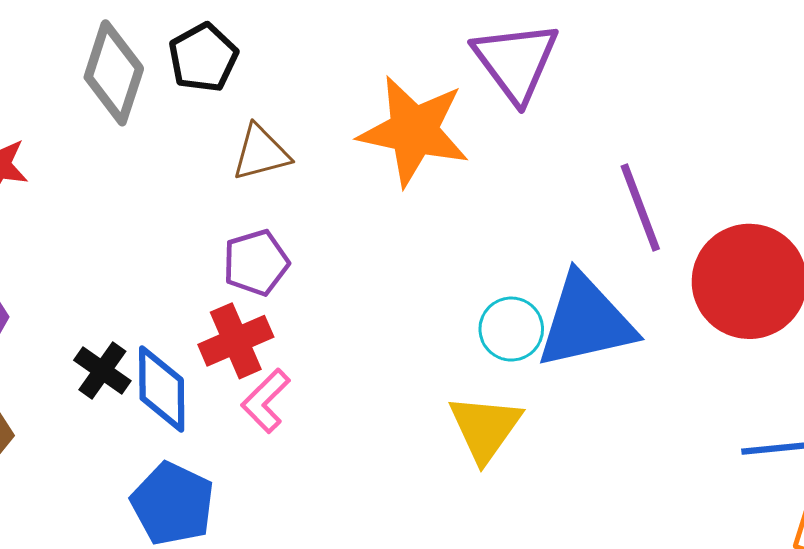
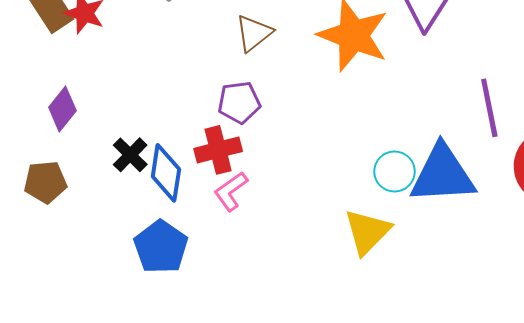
brown triangle: (261, 153) -> (254, 33), turned -33

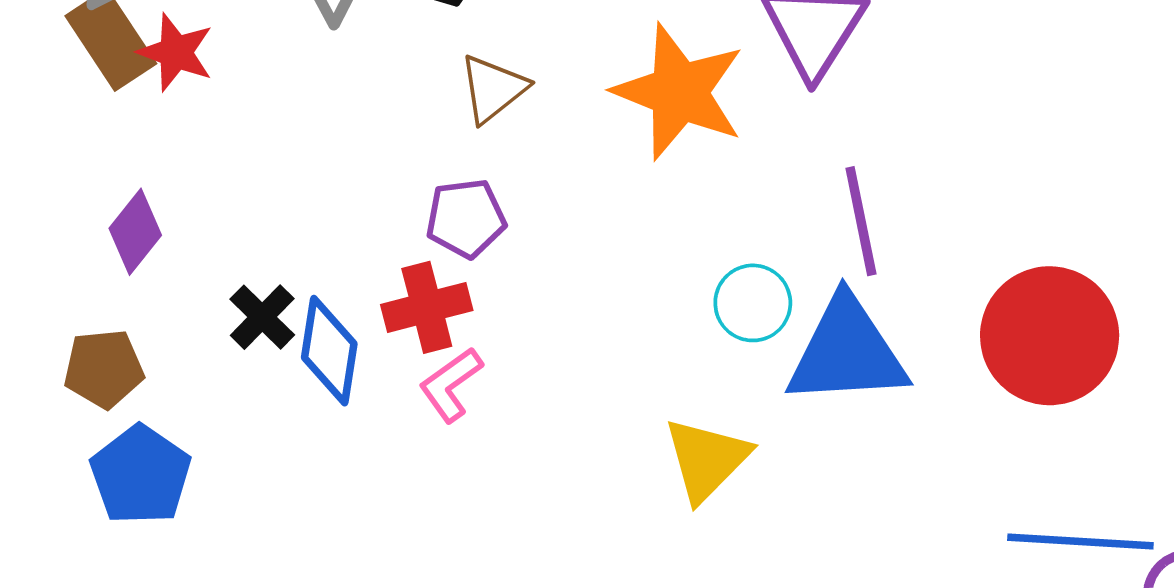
purple line: (489, 108) -> (861, 221), moved
cyan circle: (394, 172) -> (753, 303), moved
blue pentagon: (161, 247) -> (141, 475), moved

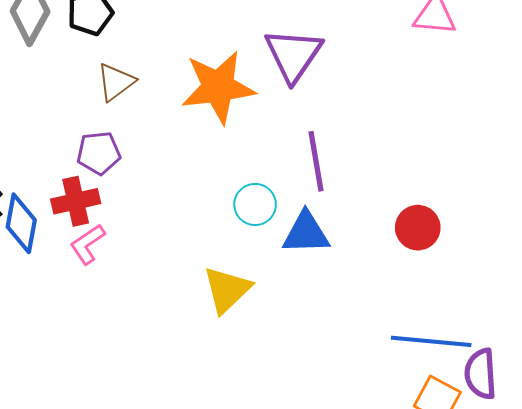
orange star: (679, 92) -> (218, 87), turned -30
red circle: (1050, 336) -> (418, 228), size x0.6
blue triangle: (847, 352) -> (306, 233), size x0.7

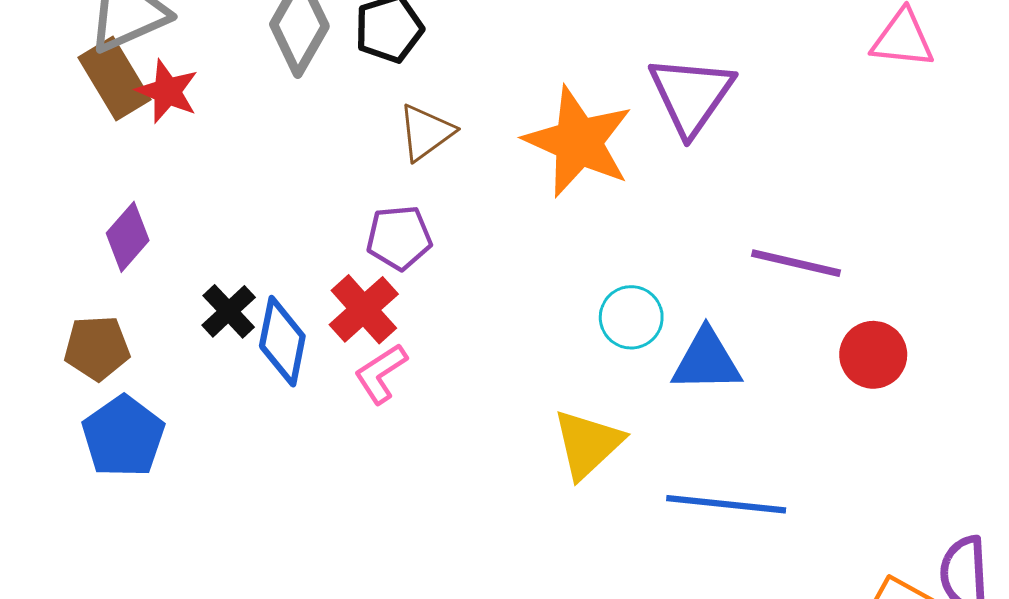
orange star: (218, 87) -> (578, 142), turned 30
purple line: (316, 161) -> (796, 263), moved, turned -68
red cross: (76, 201) -> (364, 309), turned -30
blue line: (431, 341) -> (726, 504), moved

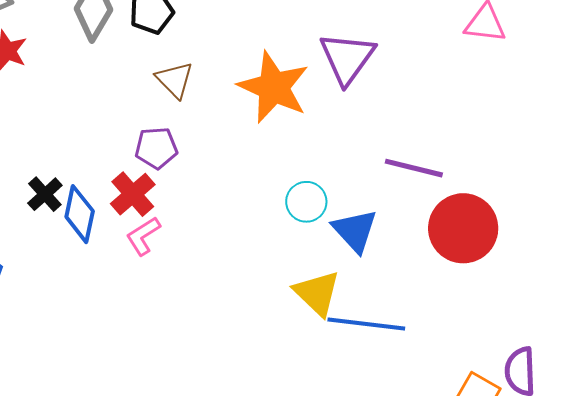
brown triangle: (426, 132) -> (175, 80), turned -39
red circle: (873, 355) -> (463, 228), size x1.6
blue triangle: (707, 361) -> (355, 231), turned 48
yellow triangle: (588, 444) -> (317, 293), moved, turned -34

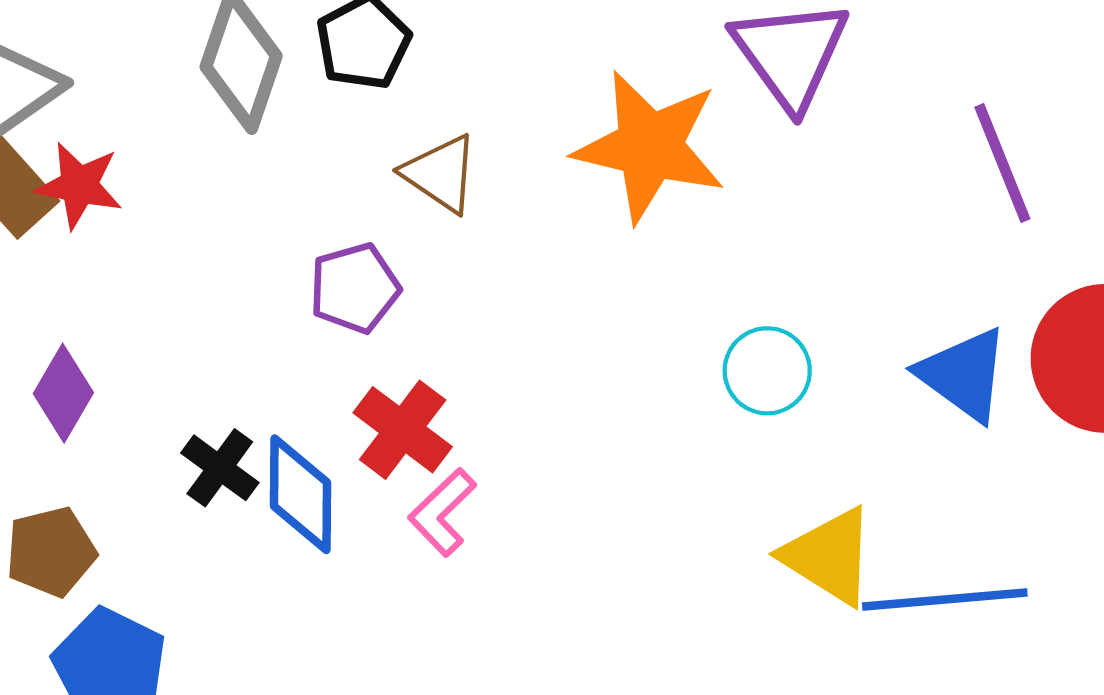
purple pentagon: (156, 148) -> (355, 288), moved
purple line: (414, 168) -> (1002, 163), moved, turned 66
blue triangle: (355, 231) -> (964, 374), moved

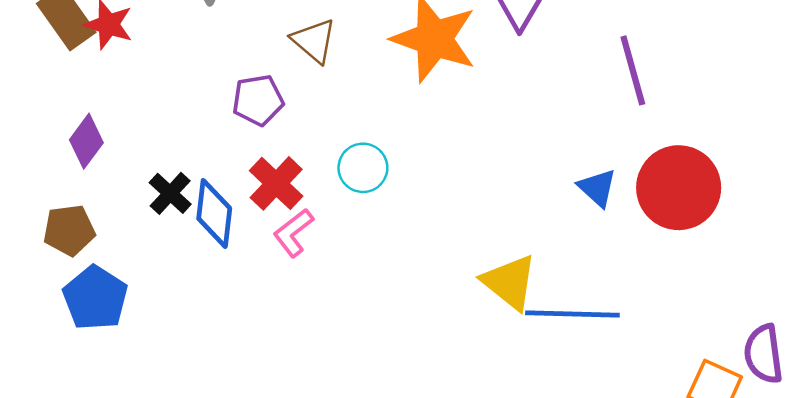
cyan circle: (767, 371) -> (363, 168), moved
blue triangle: (964, 374) -> (597, 188), size x0.7

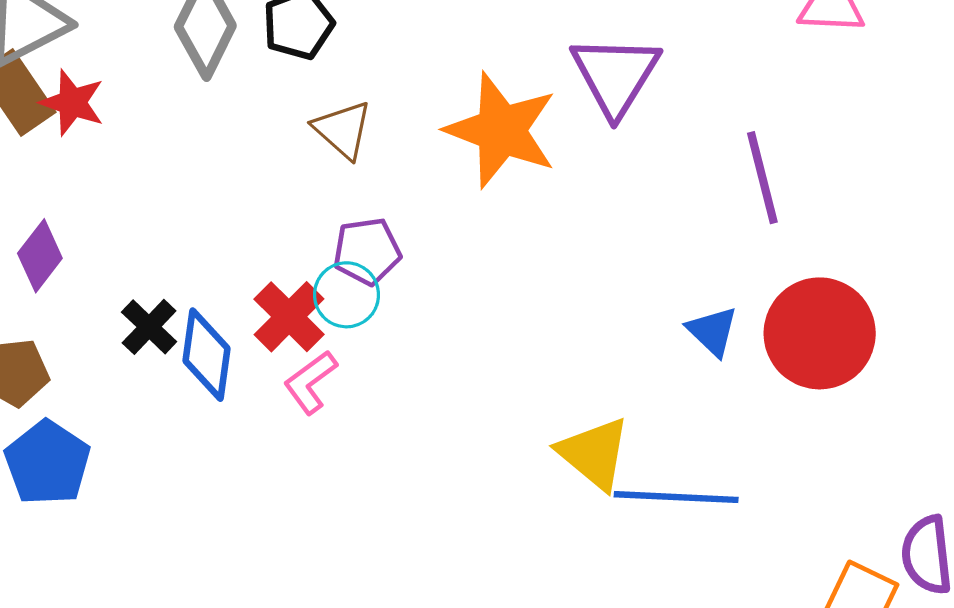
purple pentagon: (258, 100) -> (367, 251), moved
cyan circle: (363, 168) -> (347, 295), moved

